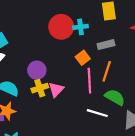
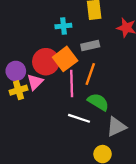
red circle: (61, 27) -> (46, 62), moved
orange square: (83, 58) -> (65, 59), size x1.5
pink triangle: (56, 90) -> (35, 82), moved

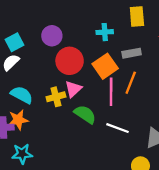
red circle: (46, 62) -> (70, 61), moved
purple circle: (16, 71) -> (52, 36), moved
green semicircle: (98, 102) -> (85, 114), moved

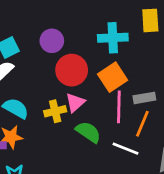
cyan cross: (105, 32) -> (113, 38), size x1.5
gray rectangle: (132, 53) -> (144, 98), moved
orange line: (131, 83) -> (142, 124), moved

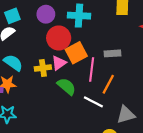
cyan cross: (113, 38) -> (79, 16), moved
orange square: (113, 77) -> (76, 53), moved
gray rectangle: (144, 98) -> (113, 53), moved

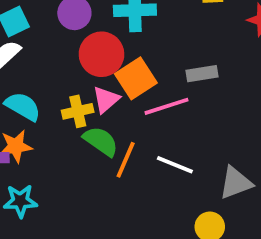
pink line: (92, 70) -> (167, 106), turned 70
orange line: (108, 84) -> (126, 160), moved
green semicircle: (67, 86) -> (101, 141), moved

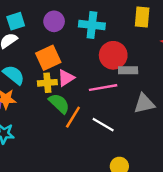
red circle: (101, 54) -> (113, 55), moved
orange square: (136, 78) -> (48, 58), moved
gray triangle: (236, 183) -> (144, 104), moved

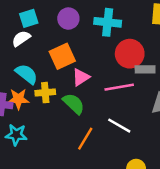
yellow cross: (47, 83) -> (45, 93), moved
orange line: (73, 117) -> (85, 139), moved

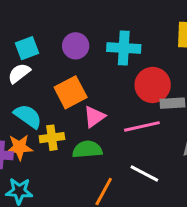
green semicircle: (74, 104) -> (87, 149), turned -45

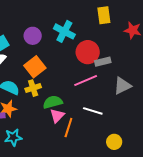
cyan cross: (124, 48) -> (64, 31), turned 35
pink triangle: (94, 117) -> (57, 116), moved
yellow cross: (52, 138) -> (33, 88), moved

